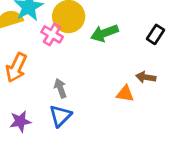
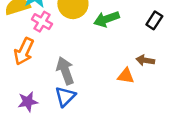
pink cross: (52, 34) -> (42, 22), moved
gray arrow: (60, 88) -> (65, 71), size x1.5

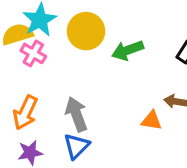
pink cross: (42, 22) -> (33, 53), moved
orange arrow: (24, 51) -> (25, 113), moved

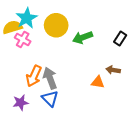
orange arrow: (25, 113) -> (34, 76), moved
blue triangle: (76, 146) -> (50, 98), turned -30

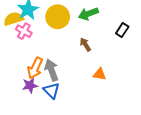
green arrow: (83, 37) -> (88, 14), moved
brown arrow: (113, 70) -> (85, 44), moved, turned 48
purple star: (21, 103) -> (30, 85), moved

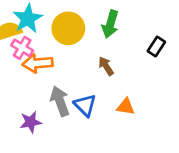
green arrow: (88, 14) -> (110, 24), turned -54
orange arrow: (35, 68) -> (38, 63), moved, turned 60
blue triangle: (51, 91) -> (85, 105), moved

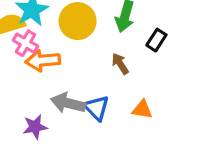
black rectangle: (156, 47) -> (156, 40), moved
gray arrow: (60, 101) -> (68, 103), turned -56

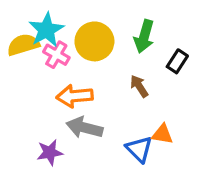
pink cross: (25, 43) -> (56, 55), moved
orange arrow: (43, 61) -> (75, 96), moved
blue triangle: (97, 108) -> (139, 149), moved

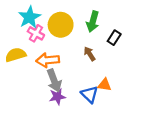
yellow semicircle: (23, 45) -> (16, 55), moved
gray arrow: (85, 128) -> (54, 80), turned -125
purple star: (50, 152) -> (57, 97), moved

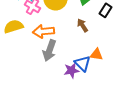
gray arrow: (54, 80) -> (49, 50), turned 40
purple star: (57, 97) -> (71, 70), moved

